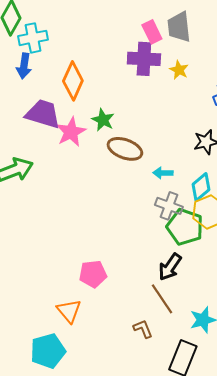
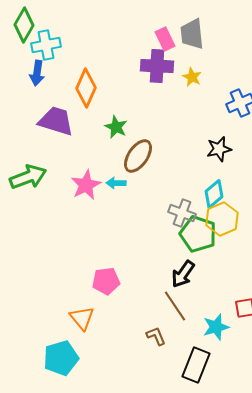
pink star: (71, 132) -> (86, 185), moved
brown ellipse: (125, 149) -> (138, 156), turned -76
cyan arrow: (163, 173) -> (116, 183), moved

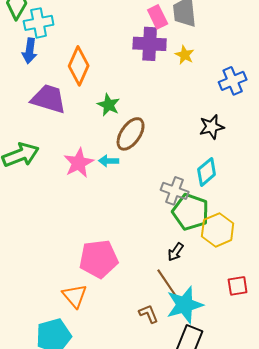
yellow hexagon: (222, 219) -> (218, 230), moved
black arrow: (183, 274) -> (176, 252), size x0.7
pink pentagon: (106, 281) -> (99, 259), size x1.4
cyan star: (216, 327) -> (185, 305), moved, size x1.4

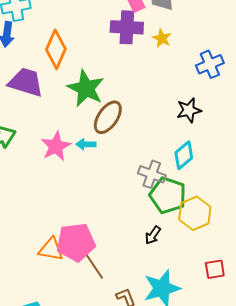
green star: (109, 105) -> (86, 88), size x1.6
brown line: (168, 284) -> (93, 264), moved
orange triangle: (75, 296) -> (51, 249), moved, turned -40

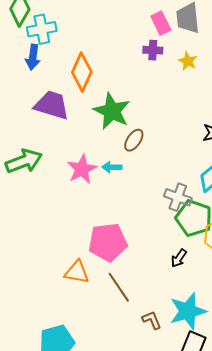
purple cross: (127, 27) -> (153, 50), size x0.6
brown ellipse: (108, 117) -> (134, 140), size x0.7
pink pentagon: (76, 242) -> (108, 242), moved

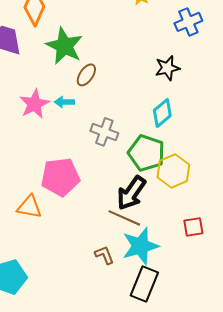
gray cross: (178, 197) -> (104, 132), moved
black arrow: (179, 258) -> (131, 193), size x1.8
brown line: (119, 287) -> (124, 218), moved, turned -32

